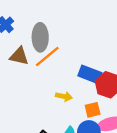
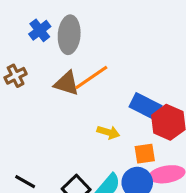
gray ellipse: (40, 37) -> (69, 35), moved
brown triangle: (19, 56) -> (67, 83), moved

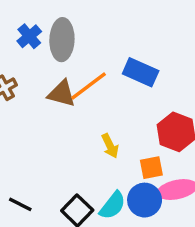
blue rectangle: (145, 106) -> (141, 72), moved
yellow arrow: (108, 132) -> (110, 146), turned 50

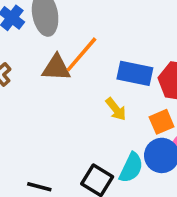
blue rectangle: (141, 72) -> (135, 73), moved

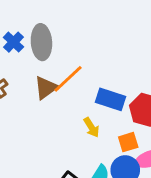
brown triangle: (56, 68) -> (46, 88), turned -45

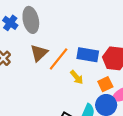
orange line: (68, 79) -> (59, 59), moved

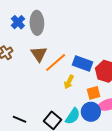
brown triangle: (39, 53) -> (39, 54), turned -30
yellow arrow: (77, 77) -> (69, 82), turned 56

